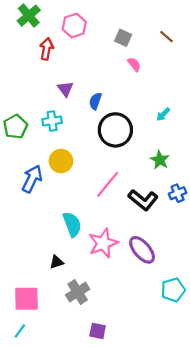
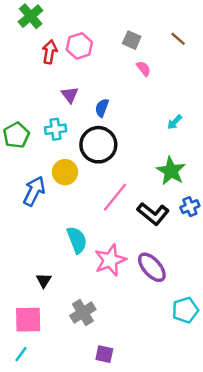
pink hexagon: (74, 26) -> (79, 46), moved
black circle: (115, 130) -> (98, 145), moved
green star: (160, 160) -> (171, 171), size x1.4
black triangle: (57, 262) -> (44, 280), moved, turned -40

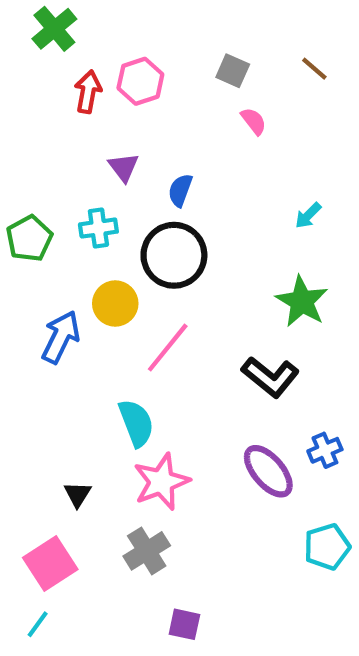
pink line: (115, 197) -> (168, 348), moved
blue cross: (190, 207) -> (325, 450), moved
pink star: (110, 260) -> (161, 482), moved
pink square: (28, 320) -> (50, 563), turned -32

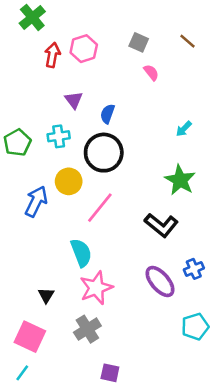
pink square: (50, 563) -> (30, 337), turned -32

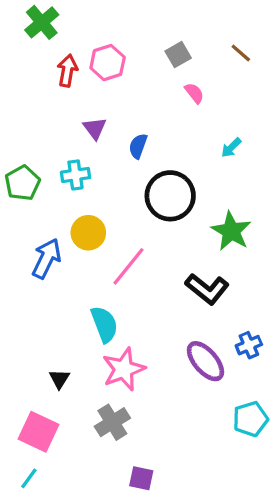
gray square: (139, 42) -> (178, 55), turned 36
cyan arrow: (184, 129) -> (231, 148), moved
black circle: (104, 153) -> (170, 196), moved

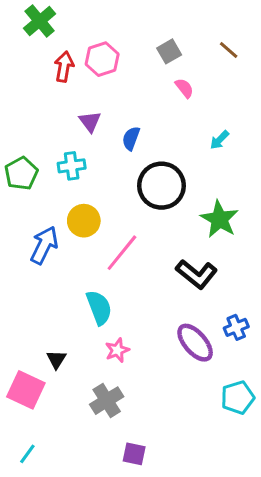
pink star: (124, 369) -> (117, 350), size x0.6
pink square: (39, 432) -> (26, 390), moved

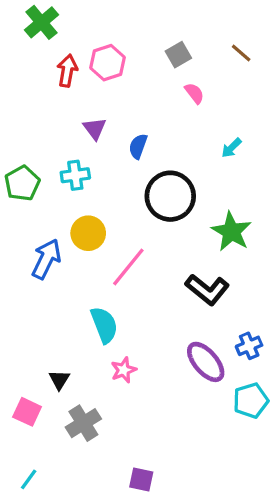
pink square: (26, 390) -> (27, 412), size x0.7
cyan pentagon: (238, 397) -> (251, 401), moved
gray cross: (107, 401) -> (83, 423), moved

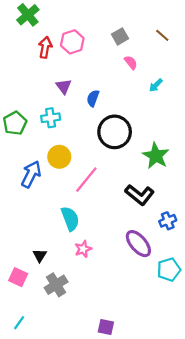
cyan arrow: (231, 148) -> (156, 85), moved
blue cross: (249, 346) -> (168, 221), moved
purple square: (141, 479) -> (106, 327), moved

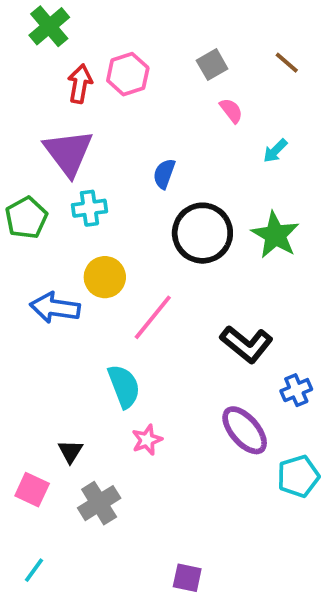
purple triangle: (64, 86) -> (68, 153), moved, size x1.8
green star: (156, 156) -> (275, 235), moved
blue arrow: (31, 174) -> (55, 308), turned -108

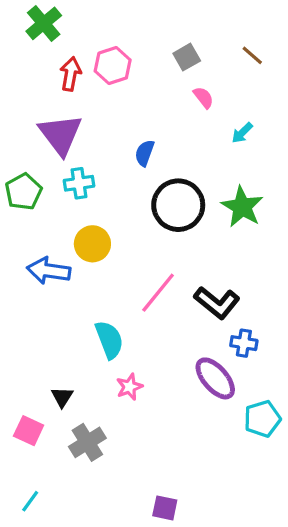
pink line: (153, 317) -> (158, 293), moved
blue cross: (296, 390) -> (244, 343), moved, turned 32

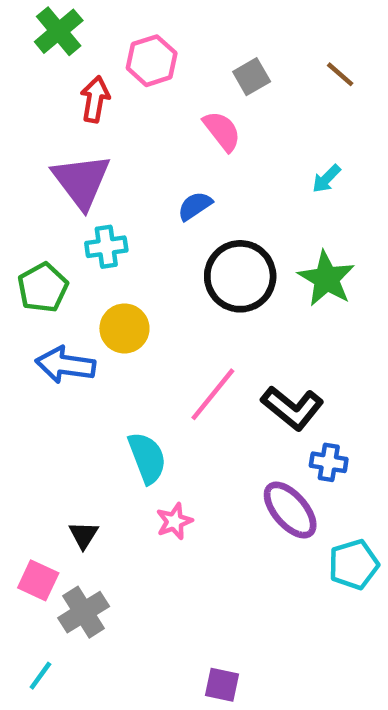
pink hexagon: (113, 66) -> (152, 61), moved
pink semicircle: (203, 97) -> (222, 131), moved, size x1.4
blue semicircle: (145, 153) -> (195, 206), turned 36
green pentagon: (23, 192) -> (43, 288), moved
gray cross: (87, 442) -> (84, 612), moved

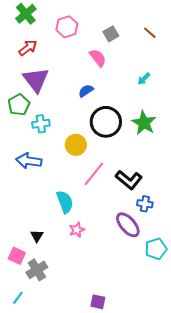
red arrow: (95, 99) -> (28, 48), moved, turned 42
cyan cross: (106, 247) -> (41, 124), moved
green pentagon: (43, 288) -> (19, 105), moved
yellow circle: (124, 328) -> (76, 145), moved

